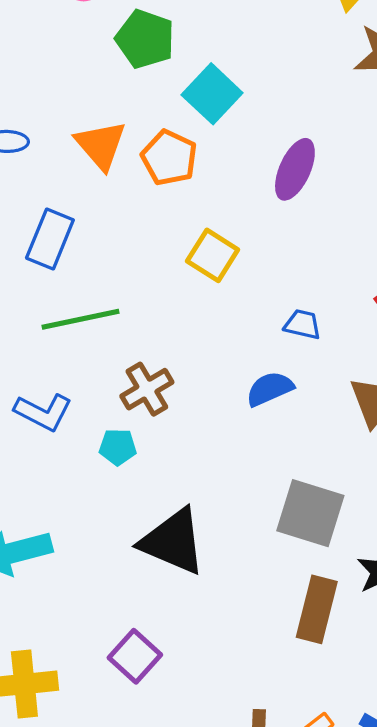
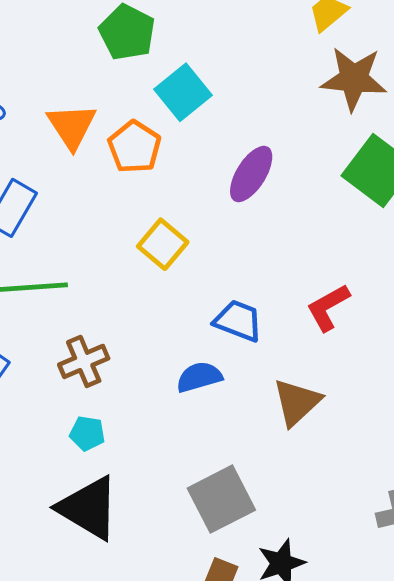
blue trapezoid: (302, 324) -> (238, 321), size x1.4
cyan pentagon: (118, 447) -> (87, 433), moved
gray square: (310, 513) -> (221, 499), turned 38

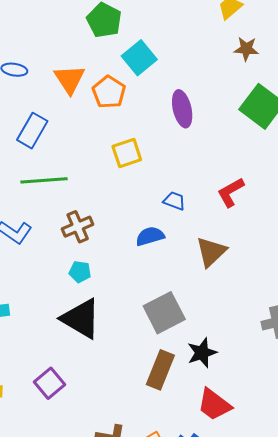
brown star: (354, 79) -> (246, 49), size x0.6
purple ellipse: (251, 174) -> (182, 109), turned -45
yellow square: (163, 244) -> (127, 153), turned 32
blue trapezoid: (238, 321) -> (174, 201), size x0.7

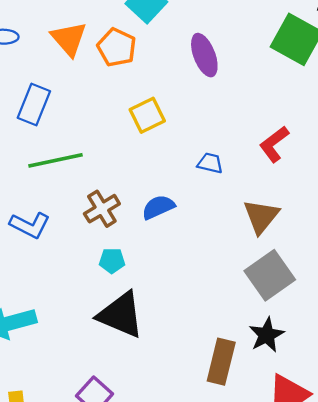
blue semicircle: (150, 236) -> (158, 207), moved
gray square: (164, 313) -> (270, 275), moved

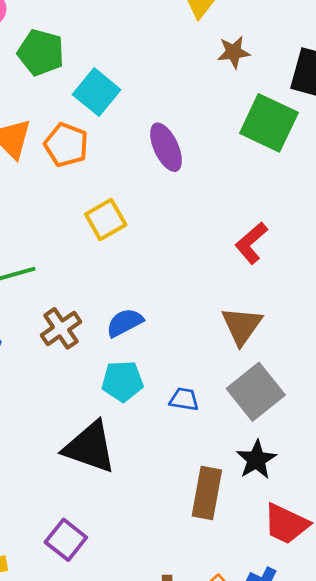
blue trapezoid: (210, 163) -> (184, 399), moved
cyan pentagon: (112, 261) -> (122, 381), moved, size x1.4

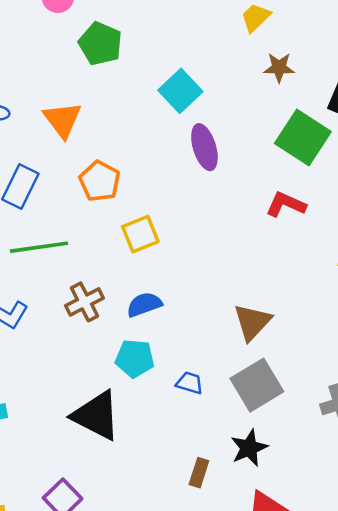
cyan square: (97, 92) -> (180, 91), moved
orange pentagon: (66, 145) -> (100, 181), moved
yellow square: (106, 219) -> (140, 234), moved
red L-shape: (251, 243) -> (286, 204), moved, turned 57
brown rectangle: (207, 493) -> (199, 473), size x0.6

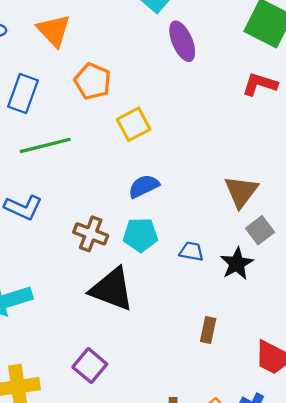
brown cross: (84, 302) -> (91, 234), moved, turned -36
gray square: (257, 385) -> (260, 230), moved, size x0.6
black star: (249, 448) -> (237, 263), moved

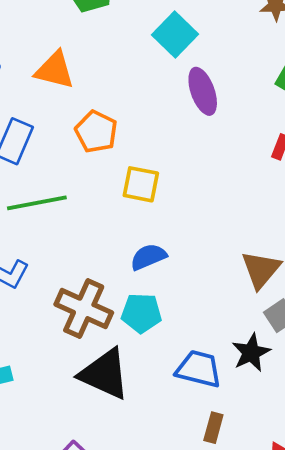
orange triangle: (54, 30) -> (55, 70), turned -36
yellow square: (134, 124) -> (141, 184), turned 36
brown cross: (91, 234) -> (84, 308), size x1.4
blue trapezoid: (191, 251) -> (199, 369), moved, size x1.6

